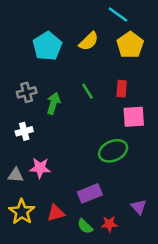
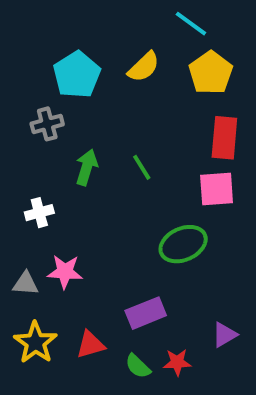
red rectangle: (122, 89) -> (224, 138), moved, size x1.5
green line: (87, 91) -> (142, 167), moved
gray cross: (27, 92) -> (47, 124), moved
purple triangle: (139, 207) -> (224, 335), turned 42

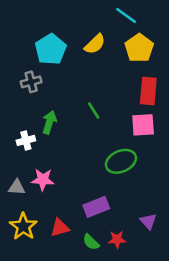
green arrow: (87, 167) -> (49, 122), moved
purple triangle: (224, 335) -> (148, 221), turned -42

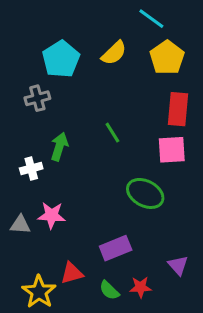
green ellipse: (121, 161) -> (145, 193), turned 52
yellow star: (23, 226) -> (39, 292), moved

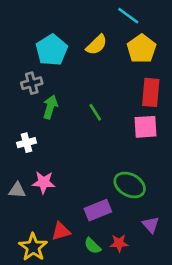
green arrow: (59, 147) -> (50, 107), moved
green ellipse: (145, 193) -> (130, 185), moved

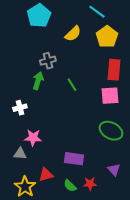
cyan pentagon: (52, 50) -> (39, 16), moved
gray cross: (32, 83) -> (48, 61), moved
green ellipse: (130, 185) -> (111, 131), moved
gray triangle: (17, 190) -> (20, 154), moved
purple rectangle: (98, 210) -> (74, 159), turned 30

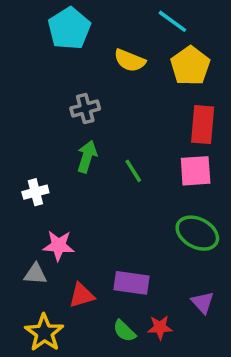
yellow semicircle: (73, 34) -> (130, 60), turned 66
green arrow: (38, 81) -> (87, 157), moved
green line: (72, 85) -> (133, 171), moved
red triangle: (46, 175) -> (82, 295), moved

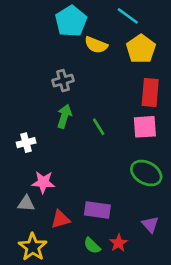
cyan pentagon: (69, 28) -> (71, 21), moved
red star: (160, 327) -> (118, 243), turned -30

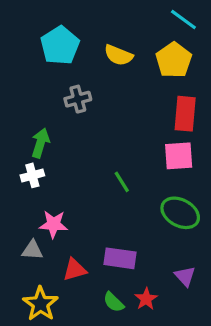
cyan line: (128, 16) -> (183, 19), moved
cyan pentagon: (71, 21) -> (60, 45), moved
green arrow: (64, 116) -> (40, 143), moved
green line: (99, 127) -> (122, 182), moved

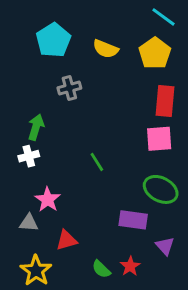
green line: (122, 182) -> (97, 162), moved
pink star: (53, 224) -> (48, 200), turned 30
purple rectangle: (120, 258) -> (133, 220), moved

